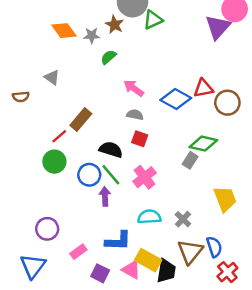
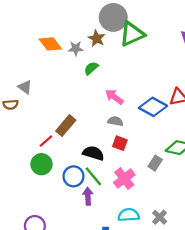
green triangle: (153, 20) -> (132, 34), size x1.4
gray triangle: (52, 77) -> (25, 87), moved
gray rectangle: (190, 160) -> (155, 163), moved

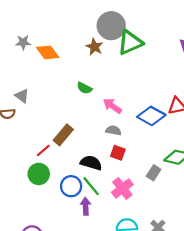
gray star: (76, 48) -> (23, 42), moved
green semicircle: (91, 68) -> (84, 88), moved, turned -112

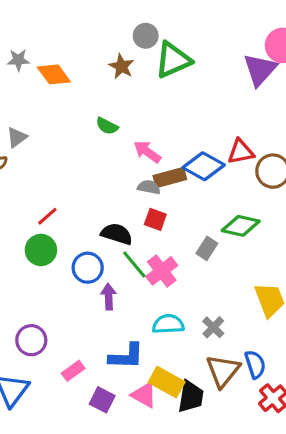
gray circle: (111, 26) -> (146, 36), size x0.6
gray triangle: (22, 96) -> (17, 137), turned 48
brown rectangle: (63, 135) -> (170, 178), moved, turned 35
green line: (91, 186) -> (134, 264), moved

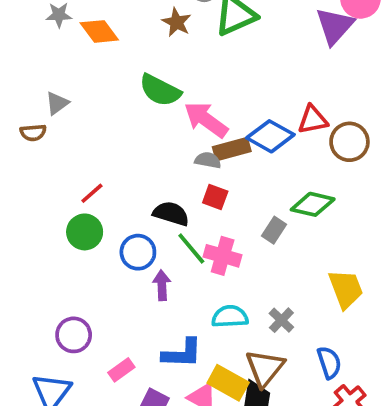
green semicircle: (107, 126) -> (160, 90), size x1.6
pink arrow: (147, 152) -> (206, 120), size x1.4
pink cross: (162, 271) -> (223, 256), turned -36
brown triangle: (223, 371) -> (265, 368), moved

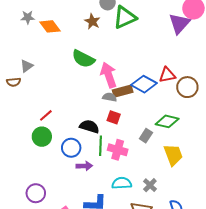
pink arrow: (206, 120) -> (109, 75), turned 35
green line: (191, 248) -> (100, 146), turned 42
purple arrow: (162, 285) -> (84, 166), turned 91
yellow trapezoid: (346, 289) -> (173, 155), moved

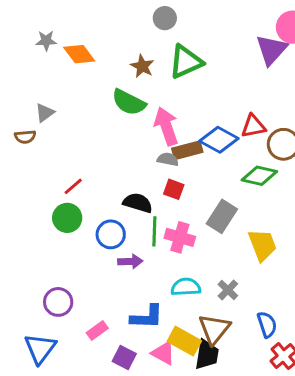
green triangle: (125, 17) -> (186, 62), moved
brown star: (92, 21) -> (142, 66), moved
green diamond: (167, 121) -> (259, 176), moved
gray rectangle: (146, 136) -> (222, 216), size x1.5

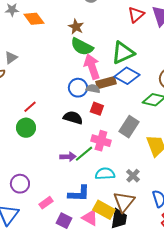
green triangle: (186, 62) -> (123, 53), moved
green semicircle: (129, 102) -> (82, 47), moved
red triangle: (253, 126) -> (136, 15), moved, turned -30
green line: (154, 231) -> (84, 154), moved, turned 48
blue circle: (111, 234) -> (78, 88), moved

